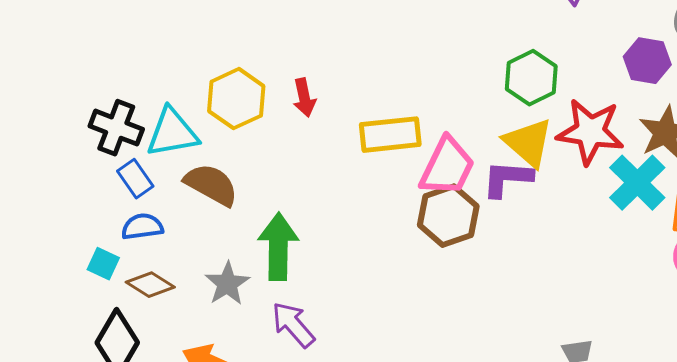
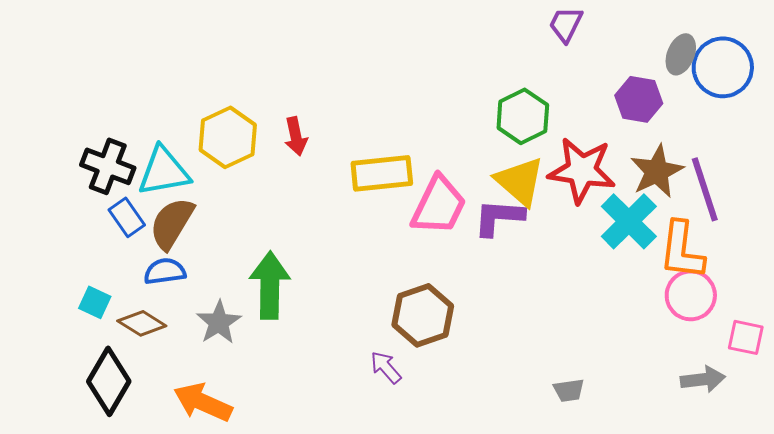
brown semicircle: (211, 185) -> (172, 223), moved, turned -88
brown hexagon: (448, 216) -> (423, 315), moved
blue semicircle: (142, 227) -> (165, 271), moved
purple arrow: (293, 325) -> (386, 367), moved, size x0.7

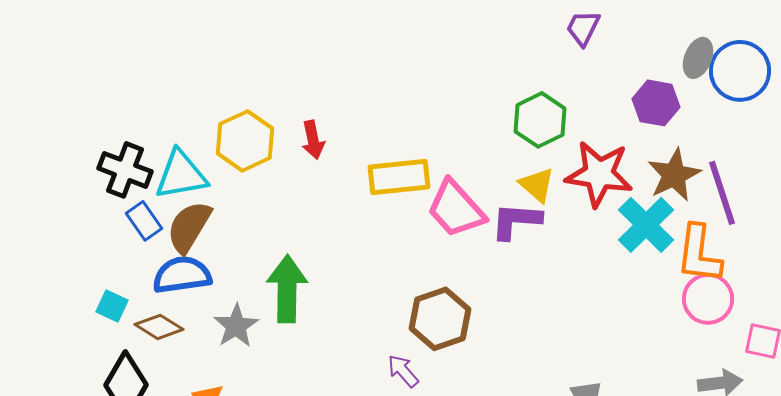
yellow triangle: (520, 181) -> (537, 185), size x0.7
pink trapezoid: (439, 205) -> (456, 209), turned 112
blue semicircle: (165, 271) -> (182, 275), size x1.4

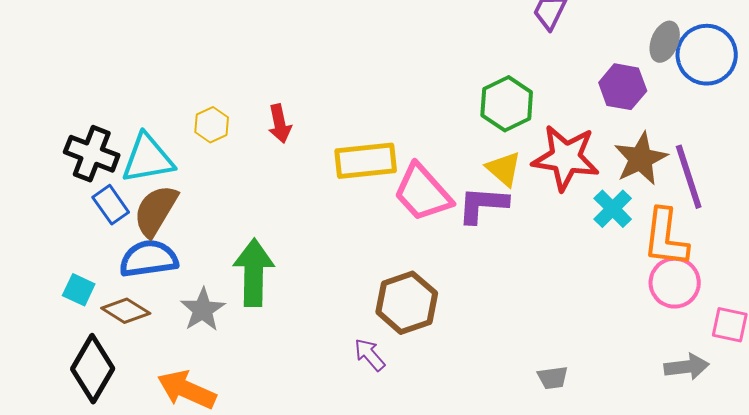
yellow hexagon: (245, 141) -> (212, 125), size x0.6
cyan cross: (646, 225) -> (613, 209), size x0.7

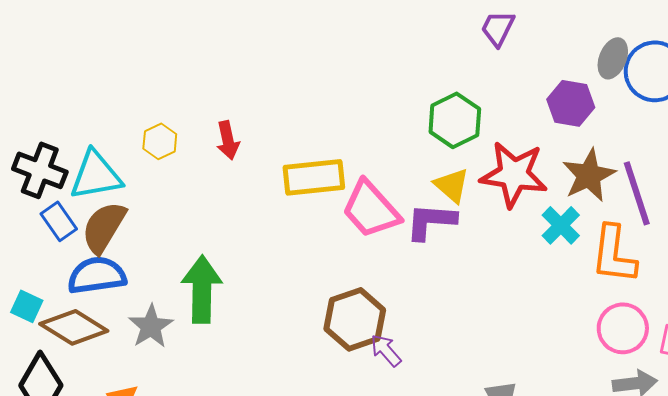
pink circle: (675, 283) -> (623, 328), moved
brown diamond: (126, 311) -> (74, 327), size x1.4
purple arrow: (370, 355) -> (386, 350), moved

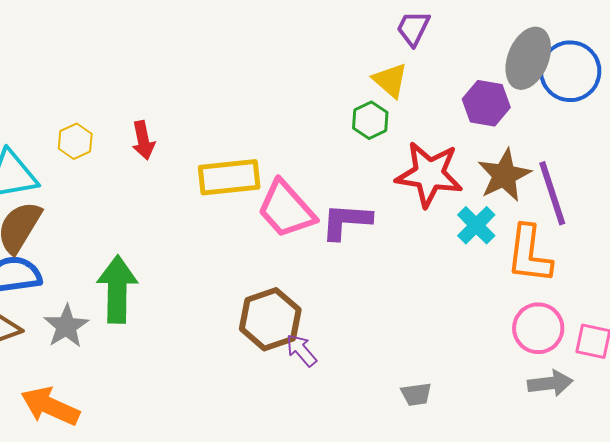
gray ellipse: (613, 58) -> (528, 58), size x1.5
green hexagon: (455, 120) -> (370, 120), size x0.7
yellow triangle: (452, 185) -> (390, 80), moved

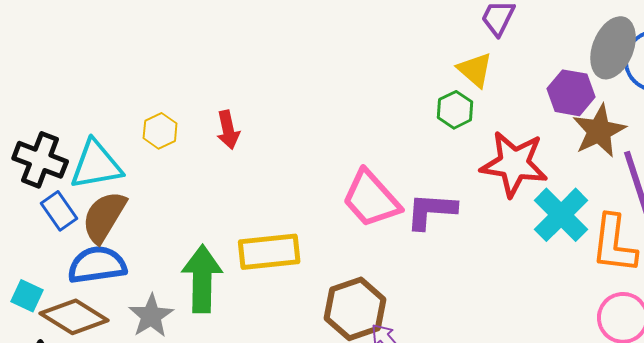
brown star: (504, 175) -> (599, 131), moved
yellow rectangle: (229, 177) -> (269, 252), moved
cyan cross: (476, 225) -> (561, 215), size x1.4

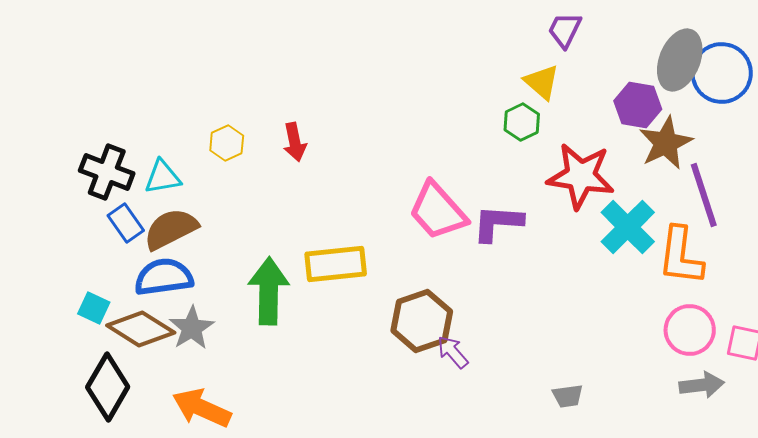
cyan triangle: (96, 165) -> (163, 177), size x0.7
brown semicircle: (104, 217) -> (171, 229), turned 32
gray star: (151, 316) -> (192, 328), moved

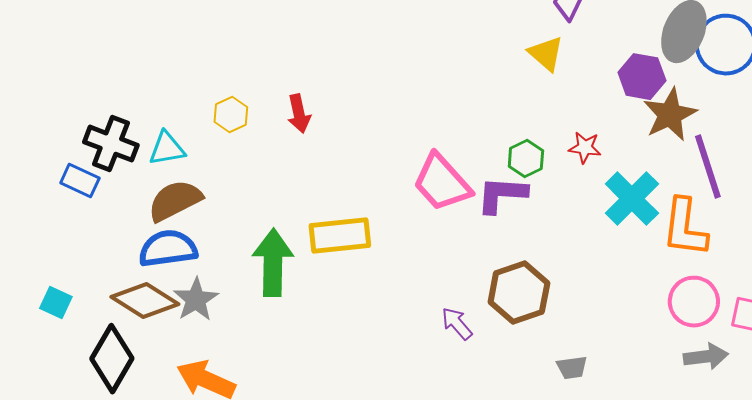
green hexagon: (522, 122) -> (526, 159), moved
red star: (581, 176) -> (585, 148), size x0.5
blue rectangle: (126, 223) -> (80, 181), moved, turned -30
cyan square: (94, 308) -> (56, 303), moved
brown hexagon: (422, 321) -> (519, 293), moved

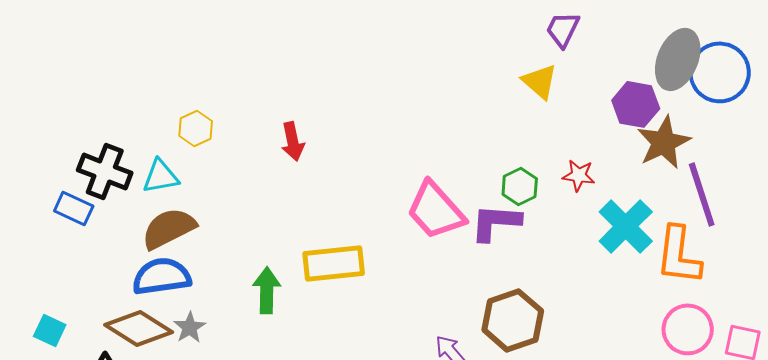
yellow hexagon: (231, 115) -> (196, 128), moved
green arrow: (273, 263) -> (267, 290), size x0.7
gray star: (196, 300) -> (190, 327), size x0.7

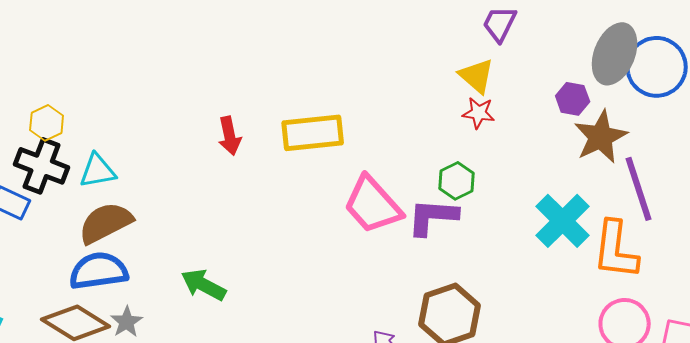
purple hexagon: (636, 104) -> (573, 99), size x0.7
yellow hexagon: (196, 128) -> (47, 123), moved
red star: (579, 175) -> (479, 113), moved
yellow rectangle: (334, 263) -> (313, 133), moved
green arrow: (267, 290) -> (204, 285), turned -63

